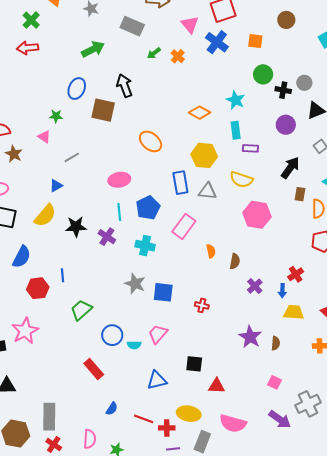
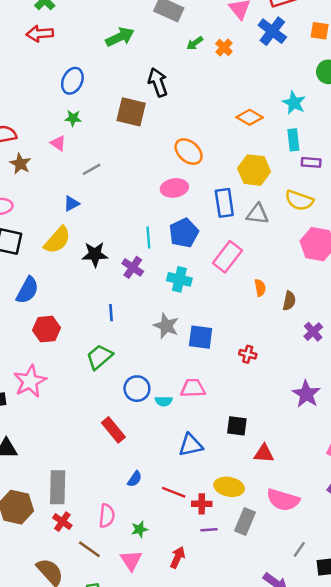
blue ellipse: (77, 89) -> (72, 81), moved
pink ellipse: (119, 180) -> (174, 188), moved
blue line: (63, 275) -> (111, 313), moved
pink trapezoid: (158, 334) -> (193, 388), turned 45

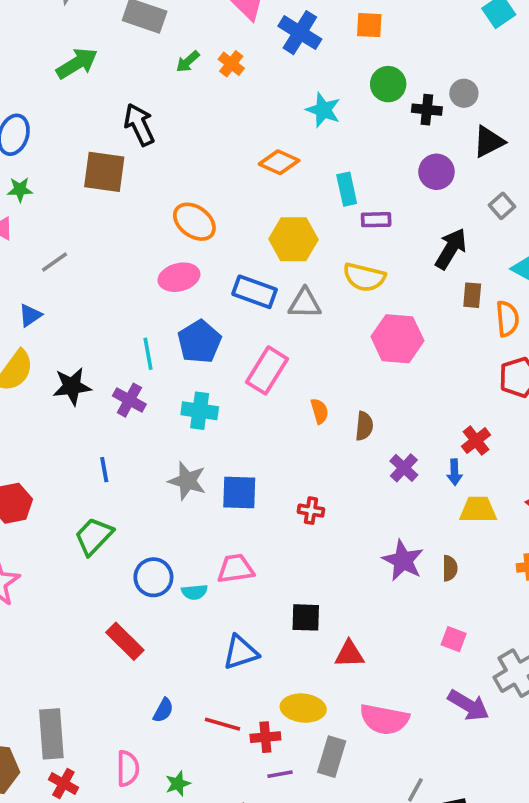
cyan star: (294, 103) -> (323, 110), moved
blue rectangle: (224, 203) -> (255, 292), turned -56

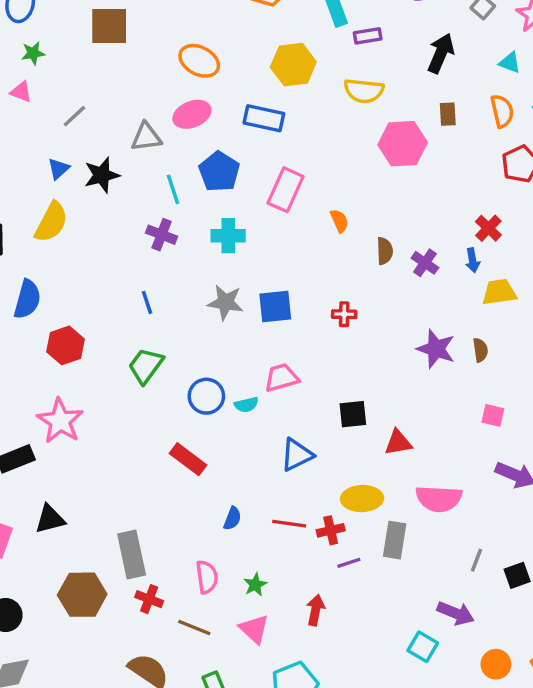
brown rectangle: (472, 295) -> (448, 114), moved
gray triangle: (305, 303) -> (146, 137), moved
black star: (72, 386) -> (102, 175), moved
brown semicircle: (364, 426) -> (385, 251), moved

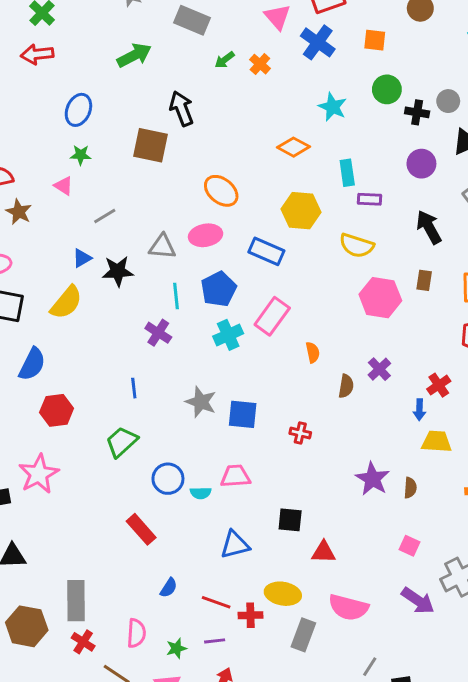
black arrow: (441, 53) -> (429, 227), turned -64
cyan cross: (228, 236) -> (228, 335), moved, turned -36
purple cross: (425, 263) -> (379, 369), moved
purple line: (349, 563) -> (215, 641), moved

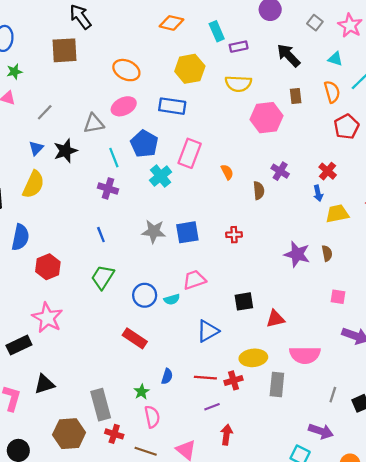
green star: (176, 648) -> (142, 392), moved

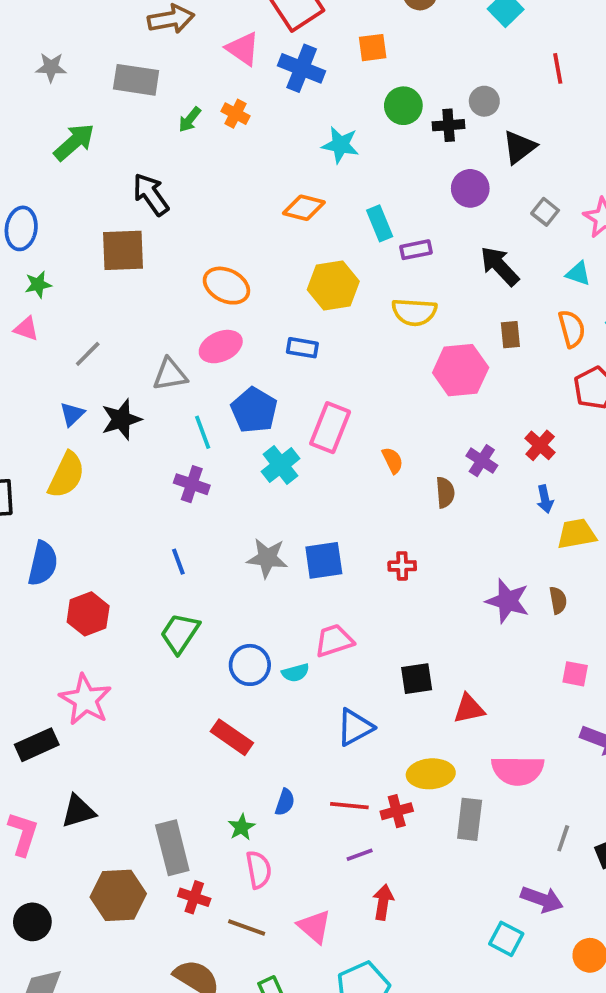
blue rectangle: (172, 106) -> (302, 348), size x0.7
red cross: (328, 171) -> (540, 445), moved

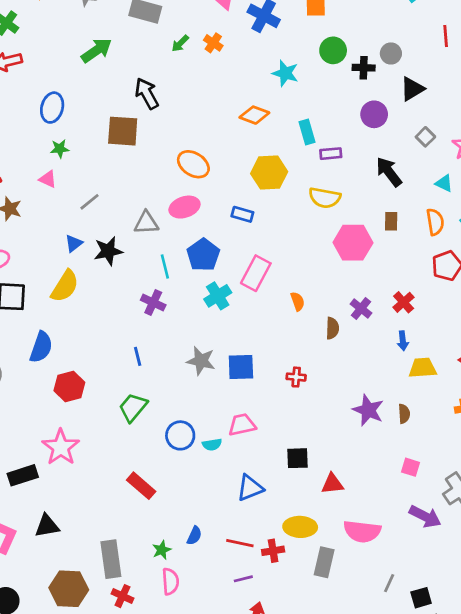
red rectangle: (232, 737) -> (141, 486), moved

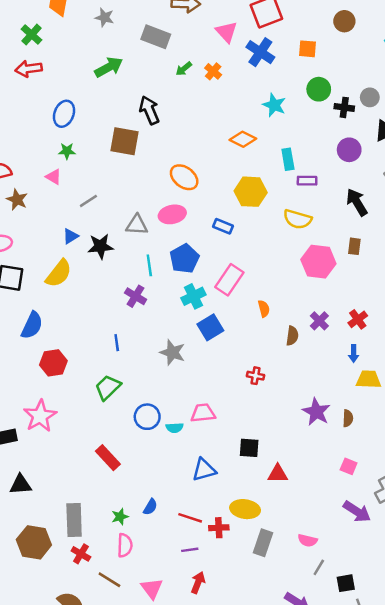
blue square: (241, 367) -> (210, 327), moved, turned -35
pink semicircle: (362, 531) -> (308, 540), moved, size x0.6

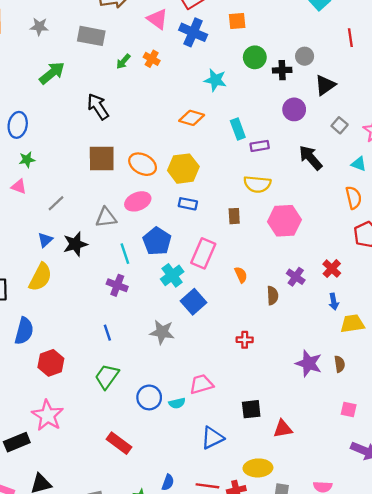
brown square: (124, 141) -> (102, 159), moved
yellow hexagon: (251, 192) -> (183, 169), moved
brown rectangle: (354, 246) -> (234, 216), moved

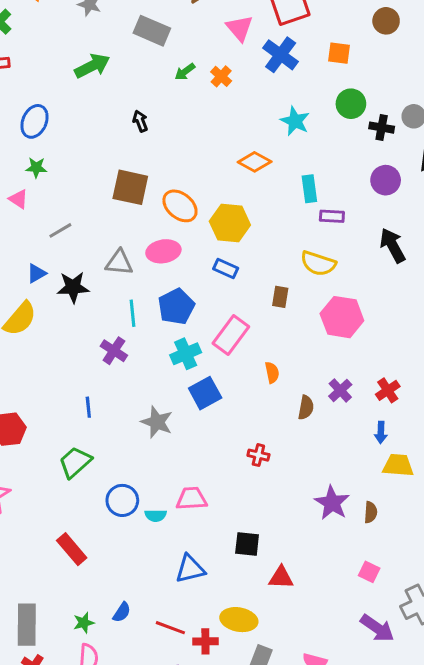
black arrow: (98, 107) -> (140, 121), size x0.6

